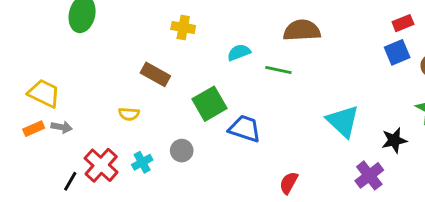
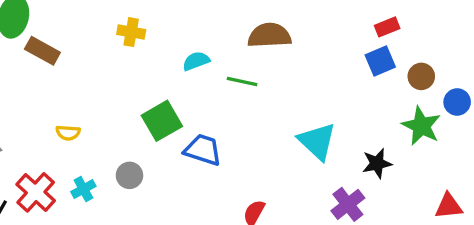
brown rectangle: (155, 74) -> (42, 51), moved

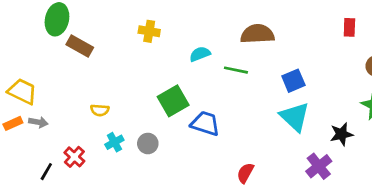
red rectangle: (387, 27) -> (349, 27), turned -66
blue square: (380, 61) -> (293, 81), moved
cyan cross: (83, 189) -> (114, 142), moved
red cross: (36, 192) -> (74, 157), size x0.7

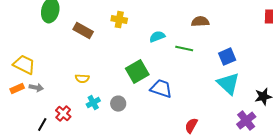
brown semicircle: (257, 34) -> (200, 22), size x0.7
brown rectangle: (80, 46) -> (83, 31), moved

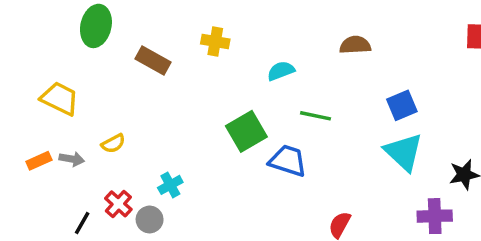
green line: (184, 49) -> (315, 116), moved
yellow trapezoid: (24, 65) -> (60, 99), moved
yellow semicircle: (82, 79) -> (113, 143), moved, turned -32
gray circle: (118, 104) -> (150, 220), moved
purple cross: (246, 121) -> (435, 216), turned 36

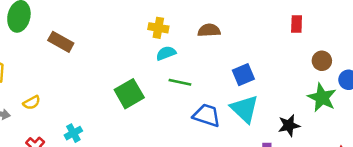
yellow cross: (215, 41) -> (158, 28), moved
cyan semicircle: (281, 71) -> (166, 53), moved
blue trapezoid: (288, 161) -> (207, 115), moved

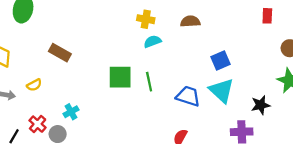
brown rectangle: (61, 42) -> (60, 53), moved
green line: (180, 82) -> (149, 82), moved, turned 66
green square: (129, 94) -> (120, 77), turned 30

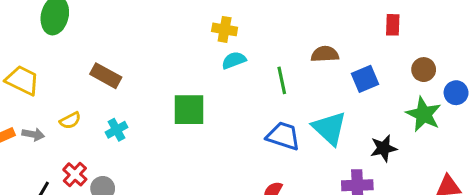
brown semicircle: (190, 21) -> (325, 54), moved
blue square: (220, 60) -> (365, 79), moved
green line: (149, 82) -> (282, 80), moved
cyan cross: (71, 112) -> (117, 130), moved

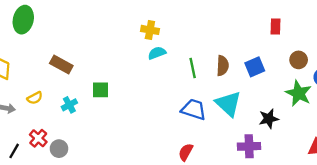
brown semicircle: (325, 54) -> (223, 66), moved, turned 96
green square: (189, 110) -> (100, 90), moved, size x0.7

